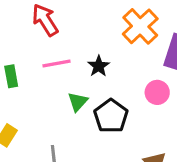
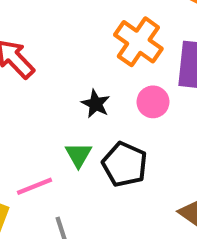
pink line: (56, 64) -> (34, 186), moved
pink circle: (157, 92) -> (153, 102), moved

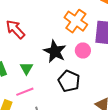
black star: (96, 104) -> (55, 51), size x1.6
green triangle: (78, 155) -> (26, 68), moved

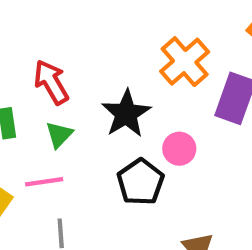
red arrow: (15, 29) -> (51, 82), moved
pink circle: (83, 50) -> (179, 149), moved

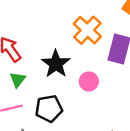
black pentagon: (141, 182) -> (49, 109), moved, turned 30

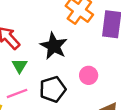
pink circle: (89, 81) -> (89, 75), moved

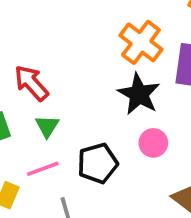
black star: (54, 46) -> (139, 94), moved

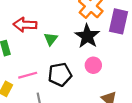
red arrow: (31, 83) -> (25, 25), turned -50
green triangle: (47, 126) -> (51, 39), moved

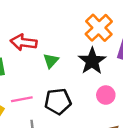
pink circle: (93, 65) -> (106, 95), moved

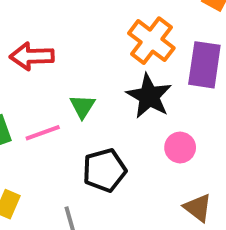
red arrow: (24, 42) -> (32, 56), moved
pink line: (22, 99) -> (43, 133), moved

